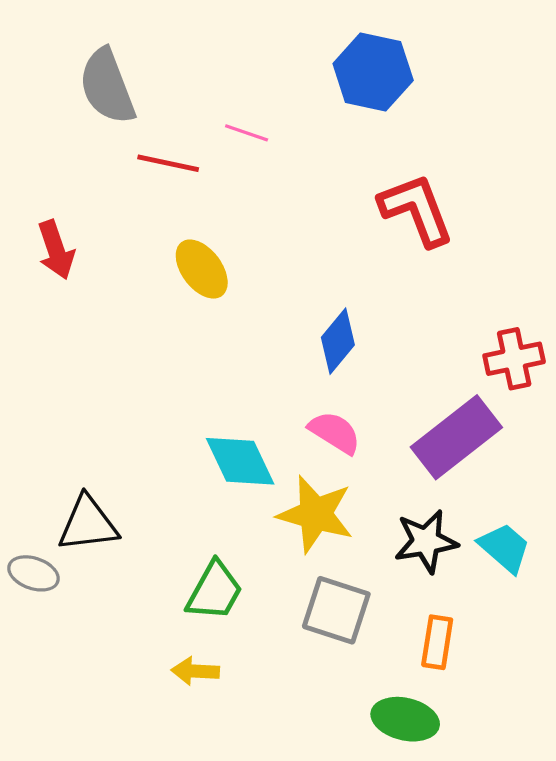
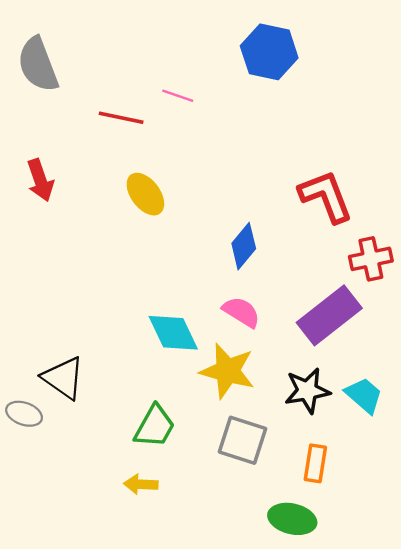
gray semicircle: (107, 86) -> (38, 65), moved
red L-shape: (416, 210) -> (326, 196), moved
black triangle: (88, 524) -> (63, 378), turned 42

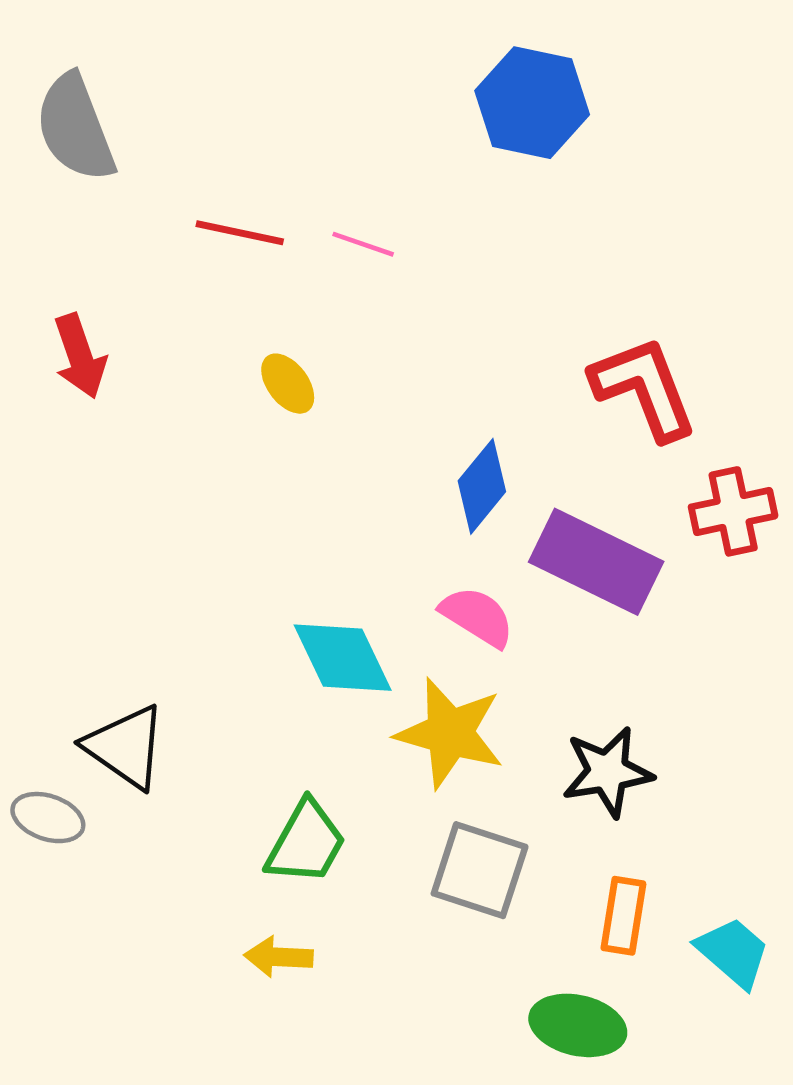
pink line: (178, 96) -> (363, 244), moved
yellow ellipse: (145, 194) -> (288, 384), size x0.7
purple rectangle: (329, 315) -> (596, 562), moved, turned 64
cyan trapezoid: (364, 395) -> (733, 952), moved

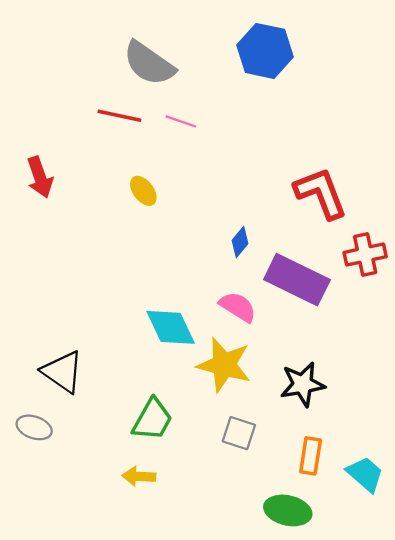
gray semicircle: (75, 128) -> (149, 63), moved, turned -34
blue diamond: (482, 486) -> (240, 242), size x0.7
gray ellipse: (48, 818) -> (34, 427), moved
gray square: (480, 870) -> (239, 433), size x0.7

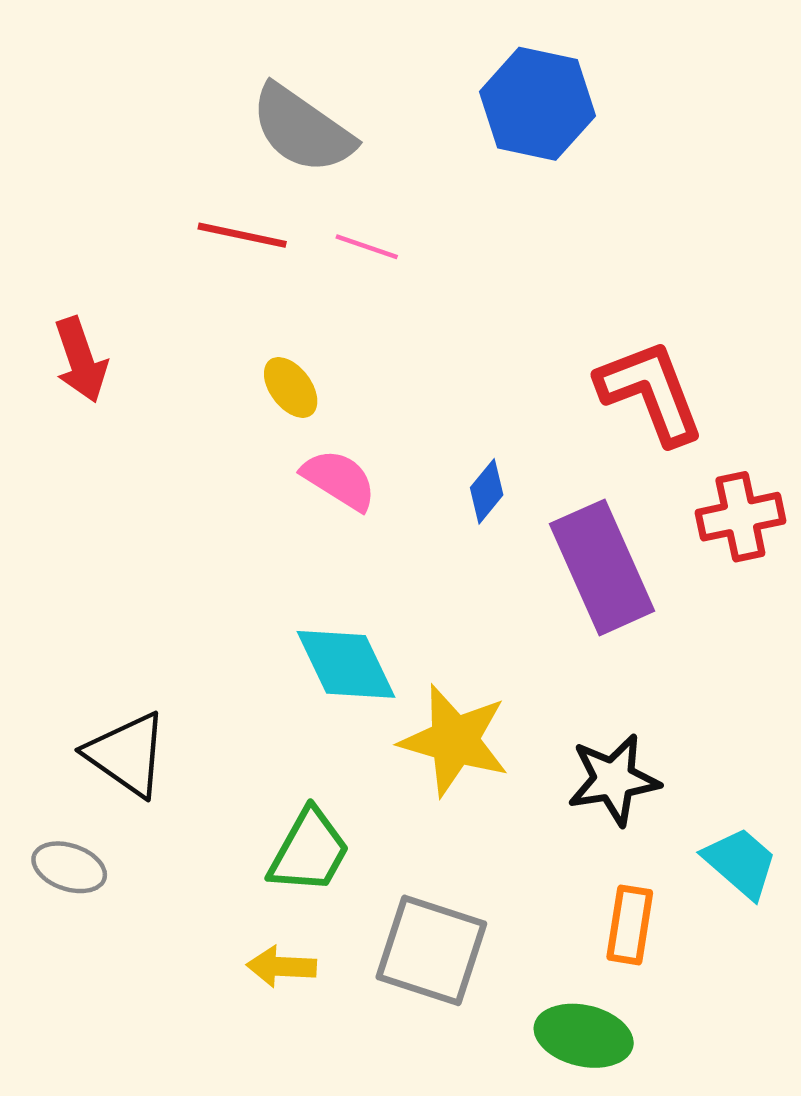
purple rectangle: (297, 280) -> (602, 567), turned 40
pink semicircle: (238, 307) -> (339, 480), moved
gray square: (239, 433) -> (431, 950), moved, size x1.6
cyan trapezoid: (365, 474) -> (740, 863), moved

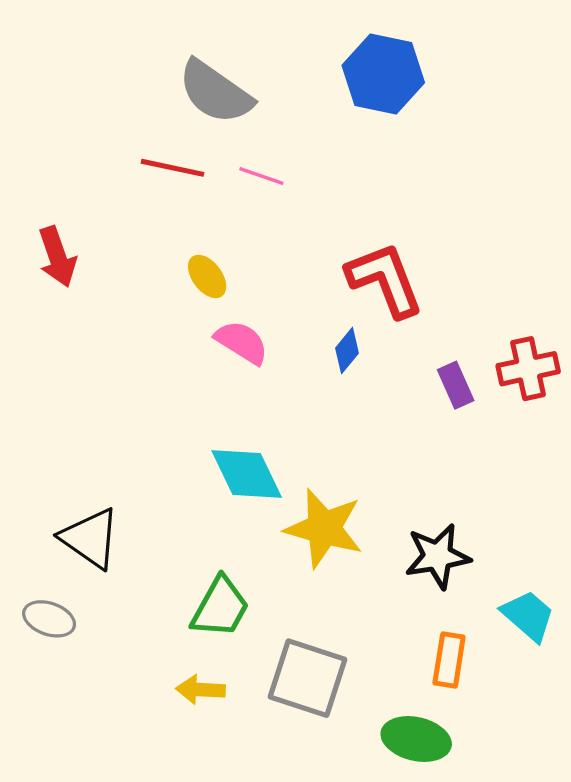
red L-shape: (650, 392) -> (385, 280), moved
purple rectangle: (602, 567) -> (456, 385), moved, size x0.5

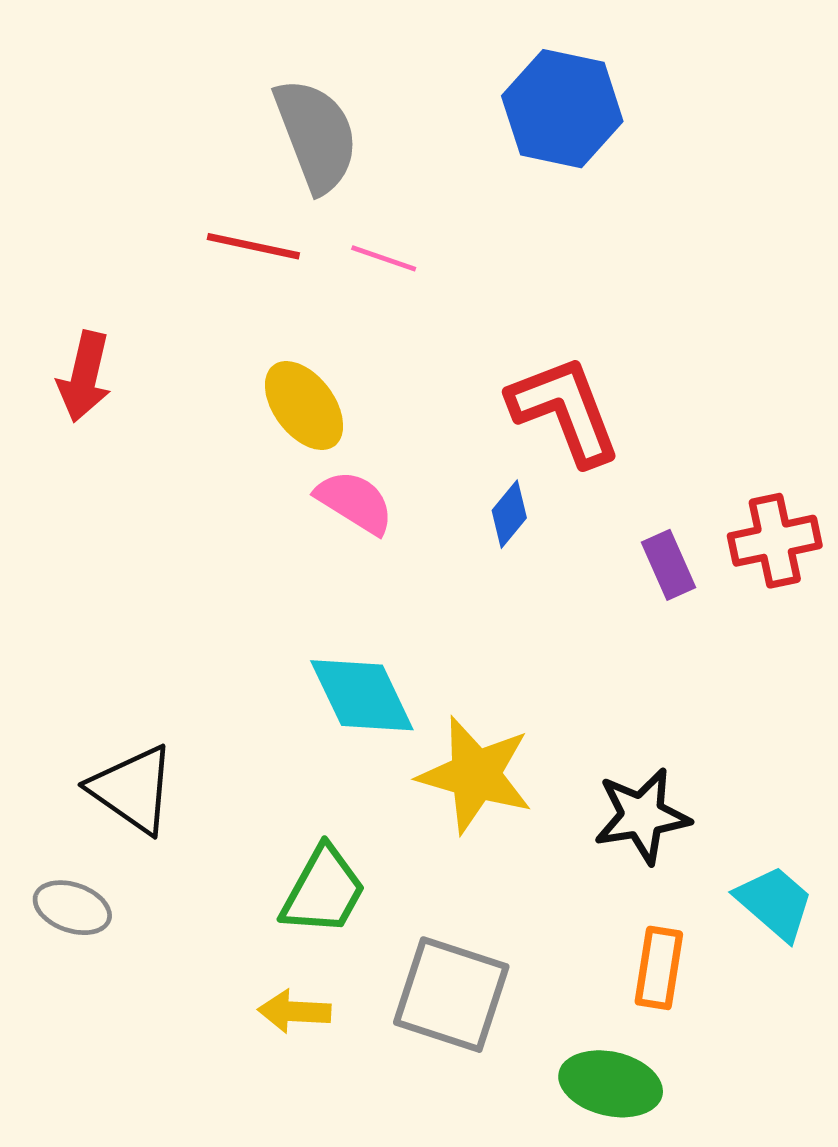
gray semicircle: (215, 92) -> (316, 135), turned -146
red arrow: (57, 257) -> (84, 377), turned 32
yellow ellipse: (207, 276) -> (304, 406), size x1.4

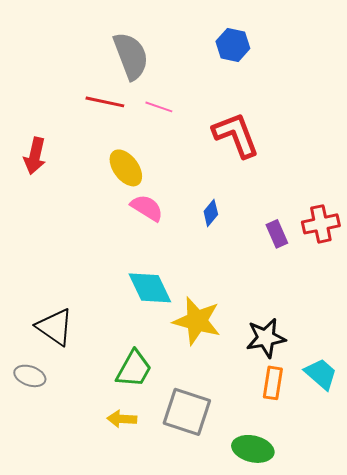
blue hexagon: (562, 109) -> (233, 45), size x0.7
red L-shape: (565, 410) -> (236, 135), moved
orange rectangle: (659, 968) -> (273, 383), moved

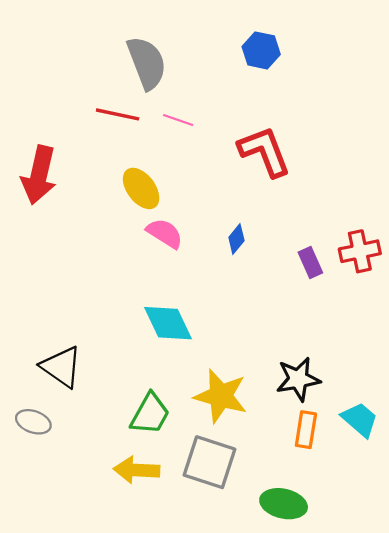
red arrow: (35, 156) -> (39, 175), size x1.4
yellow star: (197, 321) -> (221, 396), moved
yellow arrow: (122, 419) -> (137, 470), size x1.4

